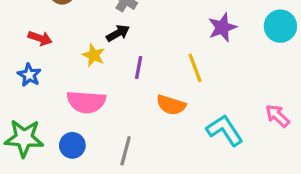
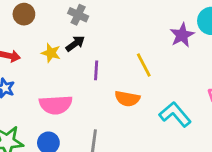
purple star: (222, 27) -> (182, 35), moved
yellow star: (94, 55) -> (51, 53), moved

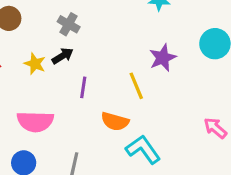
purple star: (182, 35) -> (163, 58), moved
cyan L-shape: (175, 114) -> (143, 149), moved

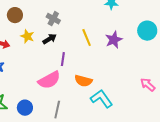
yellow star: (35, 64) -> (27, 36), moved
yellow line: (136, 86) -> (87, 37), moved
pink semicircle: (35, 122) -> (49, 80), moved, turned -30

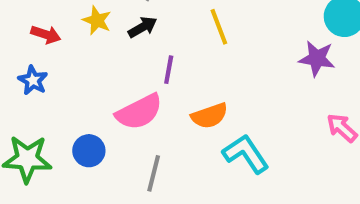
purple star: (114, 40) -> (317, 59), moved, turned 30
orange semicircle: (83, 81) -> (209, 116), turned -36
blue circle: (25, 108) -> (89, 151), moved

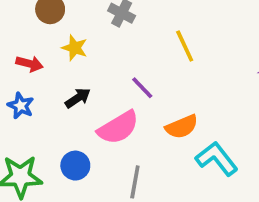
black arrow: (143, 27) -> (78, 98), moved
purple line: (169, 70) -> (142, 88), turned -50

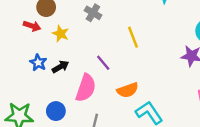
red arrow: (29, 64) -> (32, 26), moved
blue star: (21, 106) -> (38, 63), moved
pink semicircle: (118, 128) -> (86, 88), turned -44

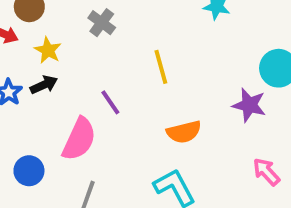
black arrow: (60, 67) -> (44, 85), moved
orange semicircle: (128, 90) -> (184, 132), moved

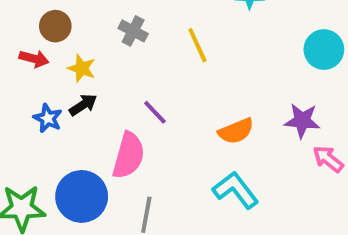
yellow line: (161, 67) -> (197, 45), moved
purple star: (249, 105) -> (302, 121), moved
blue circle: (29, 171) -> (82, 196), size x1.6

